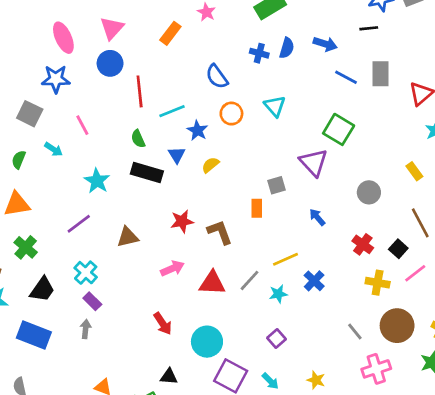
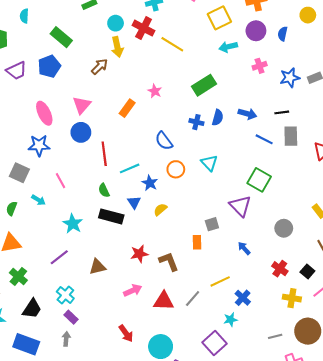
black line: (369, 28) -> (282, 112), moved
cyan star: (278, 294) -> (230, 320), moved
gray line: (355, 332) -> (275, 336), turned -64
purple square: (276, 339) -> (214, 343), size x1.6

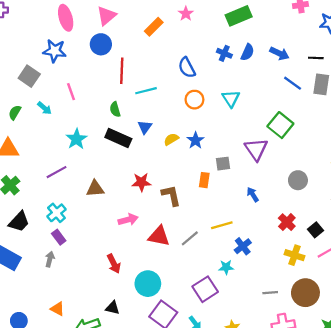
blue star: (150, 183) -> (196, 140), moved

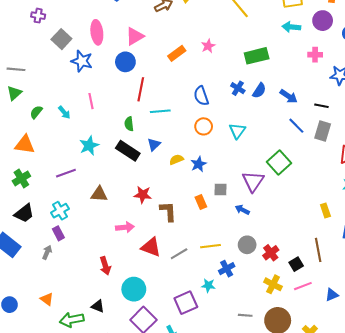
gray square: (29, 76) -> (61, 39), moved
orange rectangle: (204, 180) -> (201, 202), turned -40
gray circle: (298, 180) -> (247, 245), moved
blue arrow: (253, 194) -> (242, 210), moved, turned -40

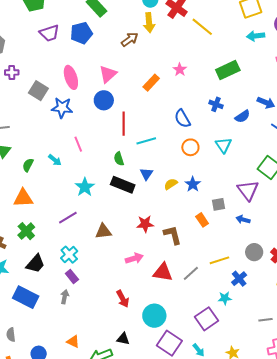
blue semicircle: (259, 91) -> (242, 116), moved, turned 35

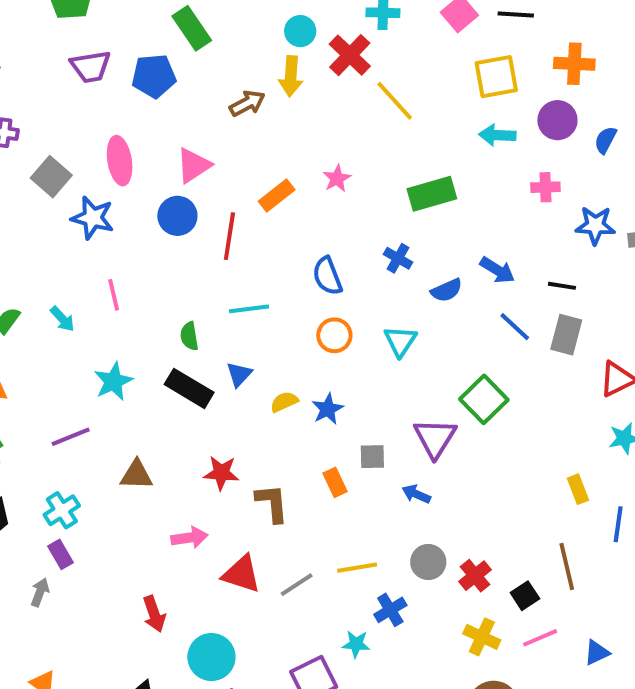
red line: (124, 124) -> (229, 236), moved

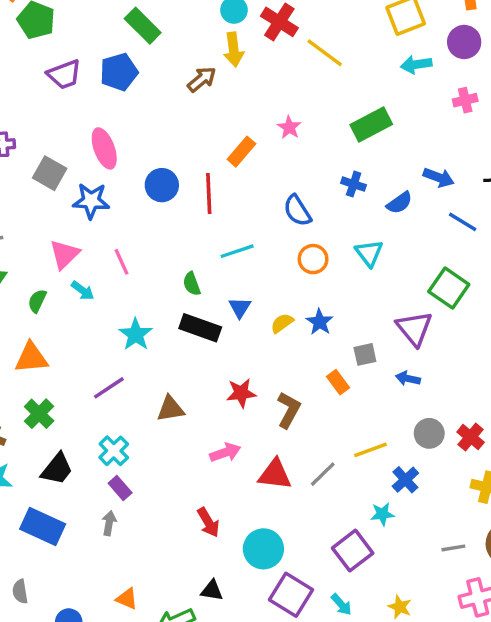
pink triangle: (194, 165) -> (64, 254), moved
brown L-shape: (272, 503) -> (289, 410), turned 45

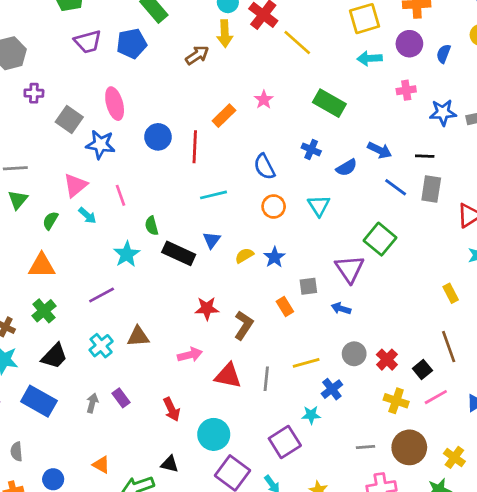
green rectangle: (371, 124) -> (329, 103), turned 52
green semicircle: (192, 284) -> (152, 226), moved
brown triangle: (170, 409) -> (138, 336), moved
gray line: (323, 474) -> (266, 379), turned -45
purple rectangle: (120, 488) -> (121, 398), moved

